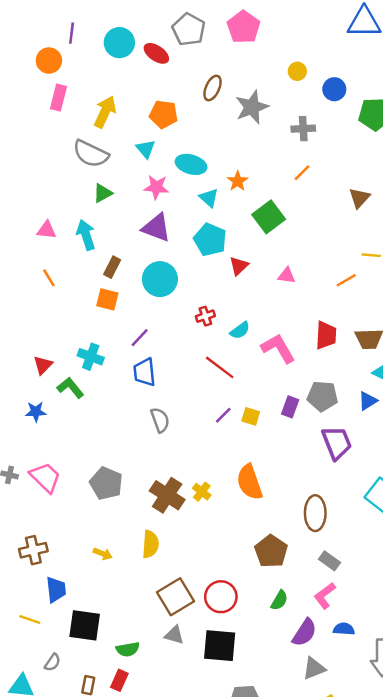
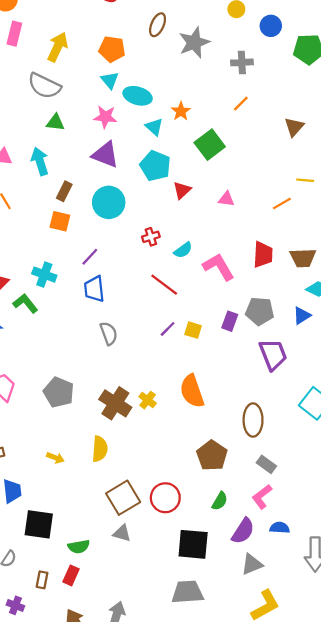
cyan triangle: (146, 149) -> (110, 80), moved
green triangle: (103, 193) -> (55, 122), turned 36
black square: (220, 646) -> (193, 544), moved

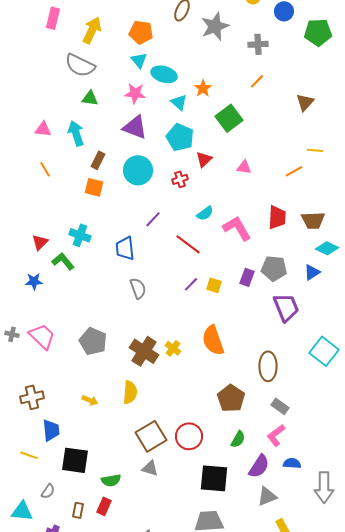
red cross: (151, 237) -> (180, 179), moved
purple line: (90, 257) -> (153, 219), moved

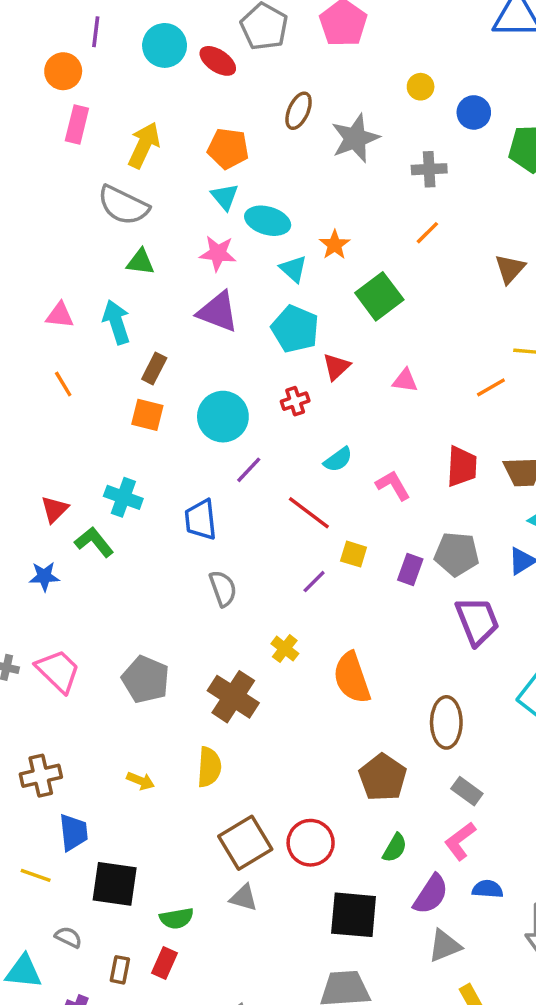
cyan circle: (138, 170) -> (223, 417), moved
pink L-shape: (237, 228) -> (393, 485), size x0.7
yellow square: (214, 285) -> (354, 554), moved
yellow cross: (173, 348) -> (285, 649), moved
gray semicircle: (48, 491) -> (68, 937), turned -98

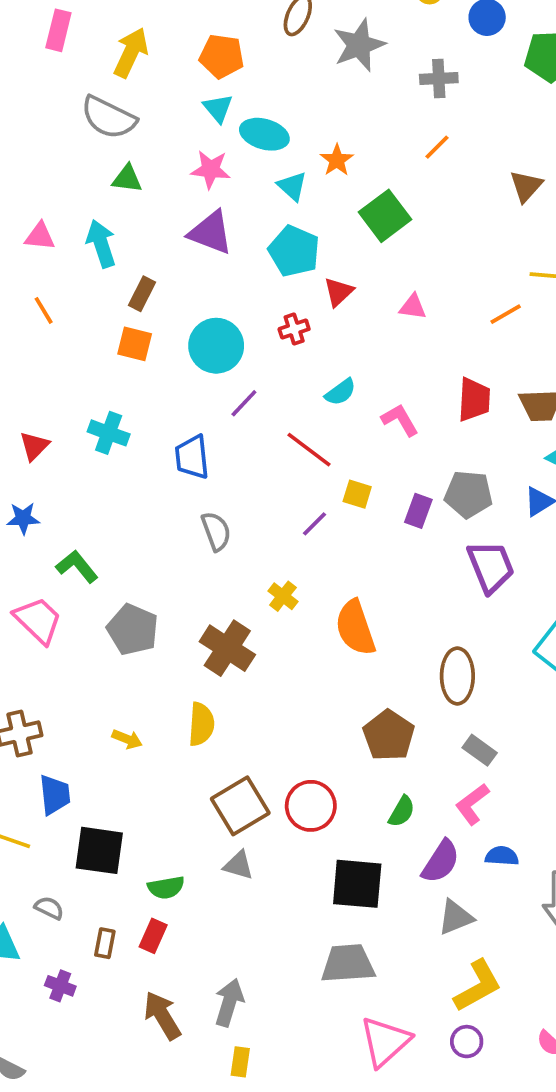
green L-shape: (94, 542) -> (77, 567), moved

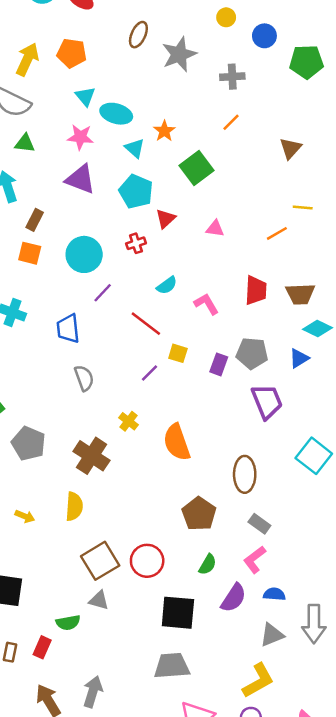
orange pentagon: (222, 56) -> (72, 53), moved
green semicircle: (166, 888) -> (68, 623), moved
gray triangle: (456, 917) -> (272, 635), moved

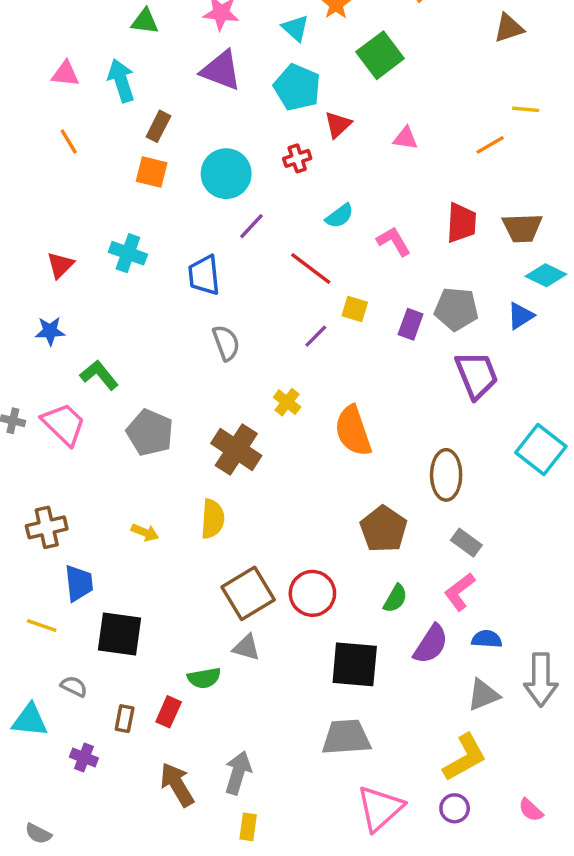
brown triangle: (290, 148) -> (509, 28), turned 30

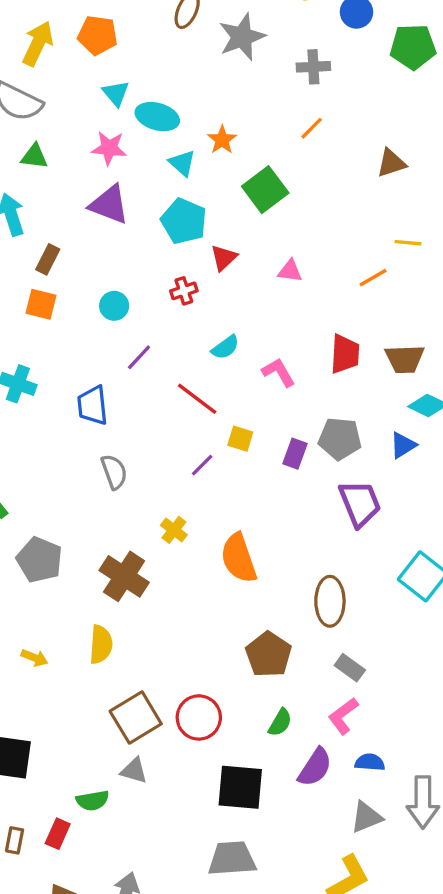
cyan circle: (226, 174) -> (114, 306), size x0.6

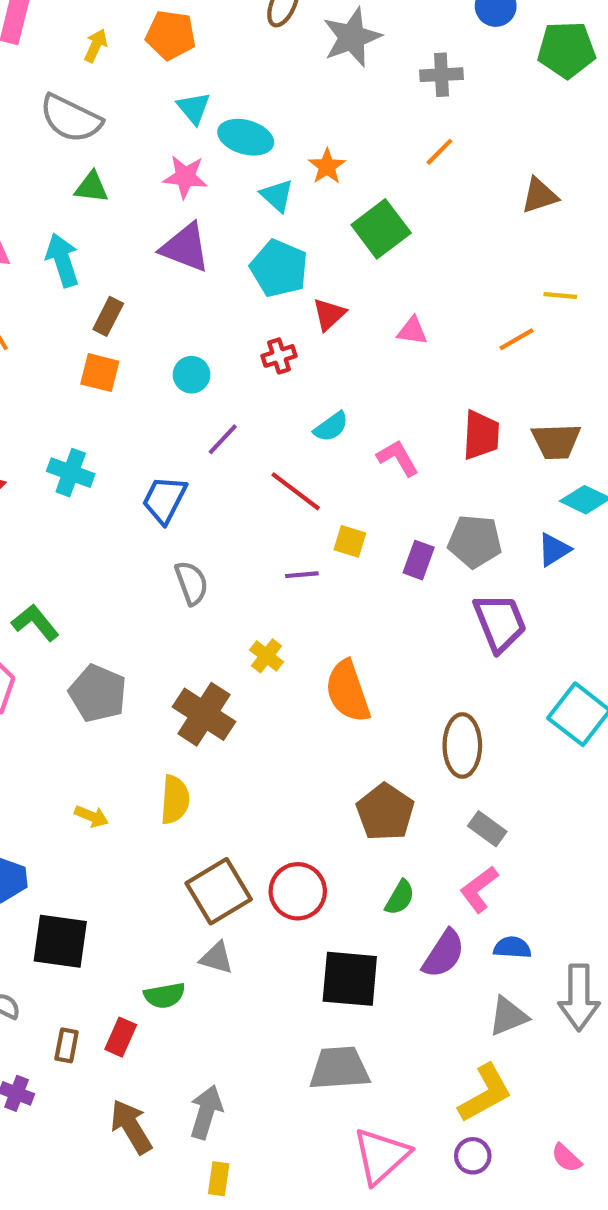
yellow arrow: (38, 44) -> (96, 46), size x0.6
blue trapezoid: (93, 405) -> (164, 500), turned 33
purple line: (202, 465) -> (302, 575), turned 40

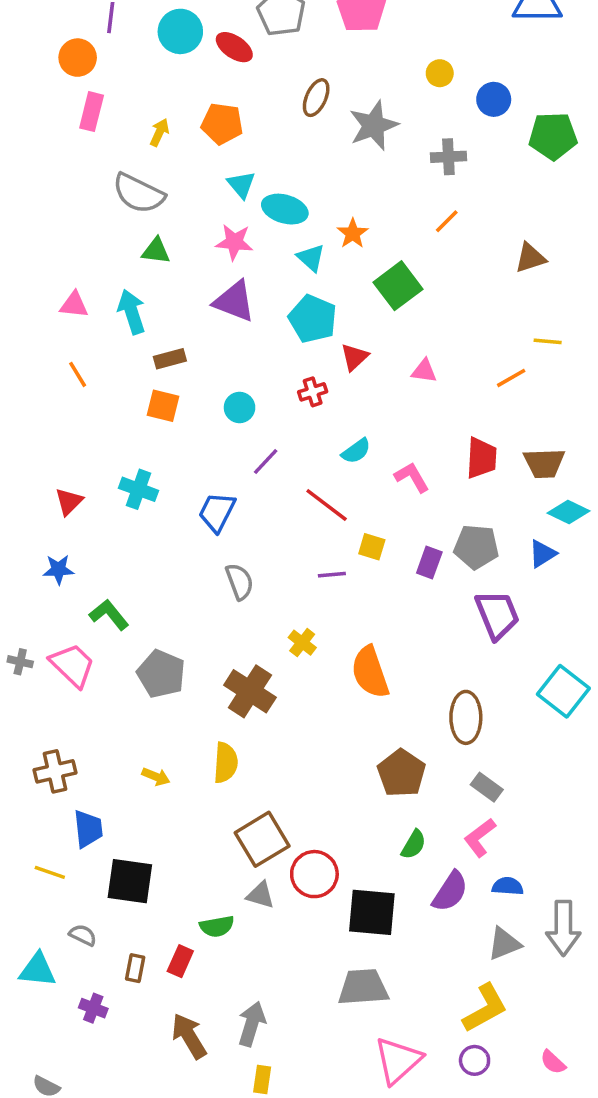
brown rectangle: (108, 316) -> (170, 359), turned 48
red circle: (298, 891) -> (314, 874), moved

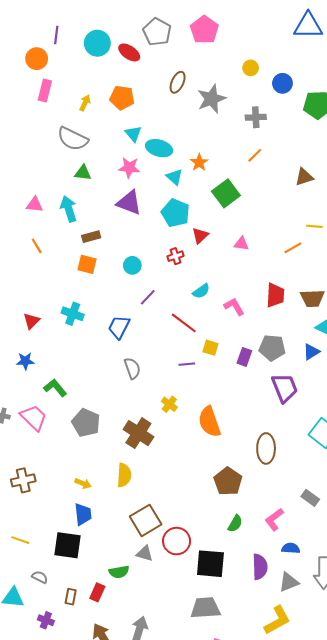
gray rectangle: (487, 787) -> (310, 498), moved
blue trapezoid: (88, 829) -> (83, 514), moved
purple semicircle: (450, 892) -> (260, 567), moved, turned -35

